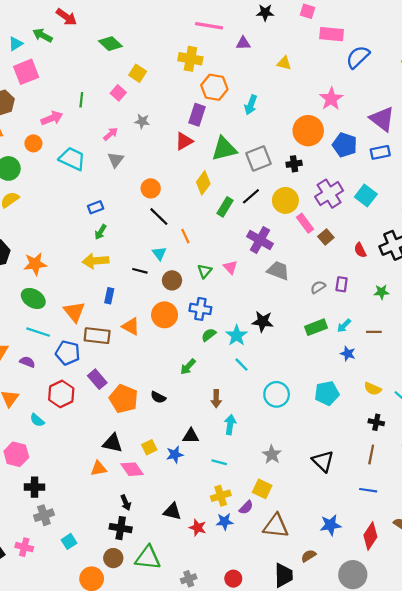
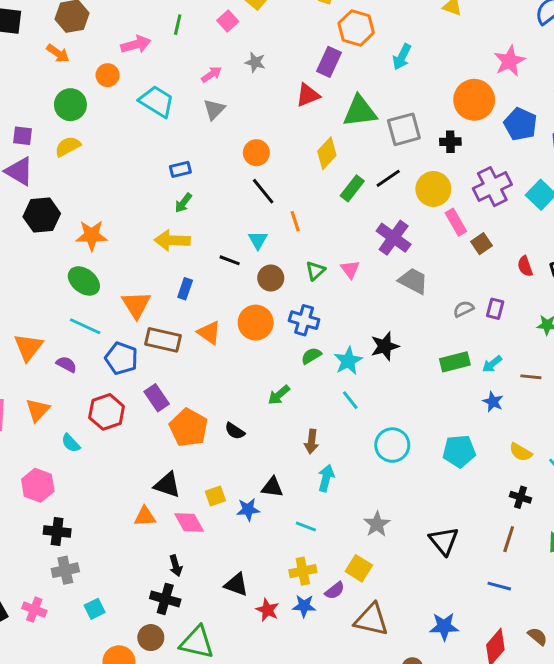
black star: (263, 322) -> (385, 346), turned -30

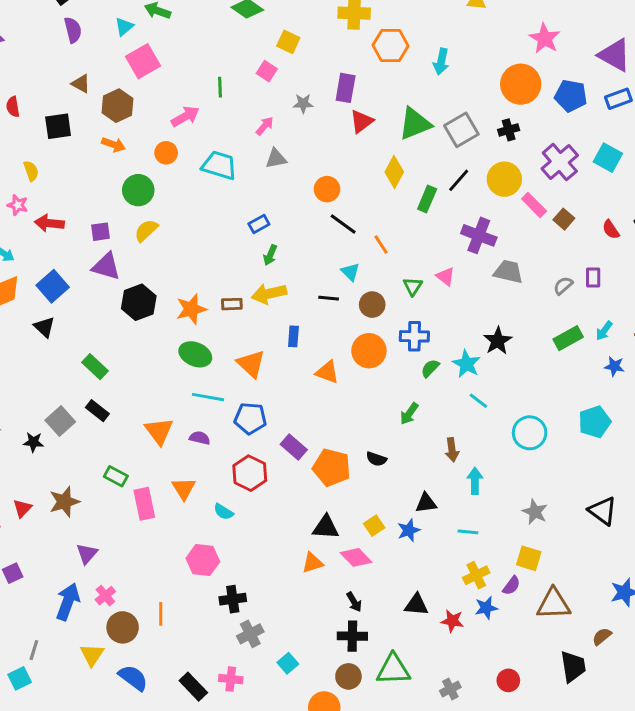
purple rectangle: (329, 62) -> (346, 88), moved
gray triangle: (214, 109) -> (276, 158), turned 50
brown rectangle: (163, 340) -> (232, 304), moved, size x0.6

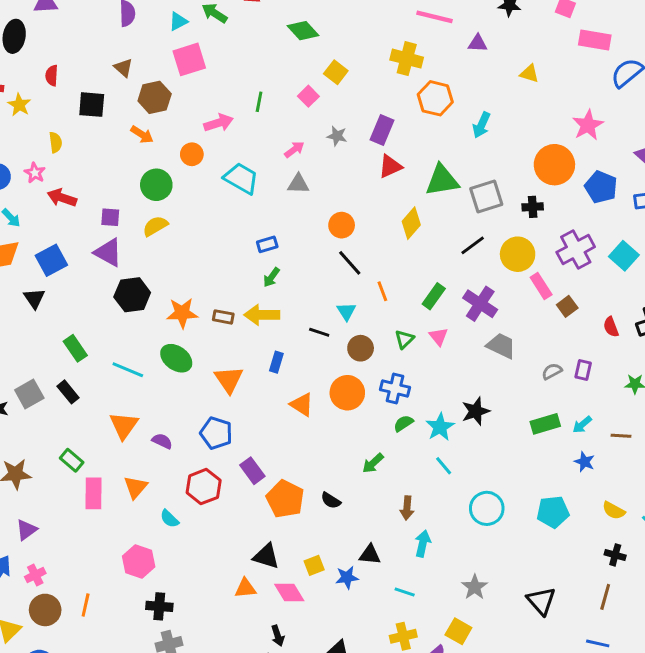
green rectangle: (427, 199) -> (434, 296), moved
cyan line: (208, 397) -> (128, 370), moved

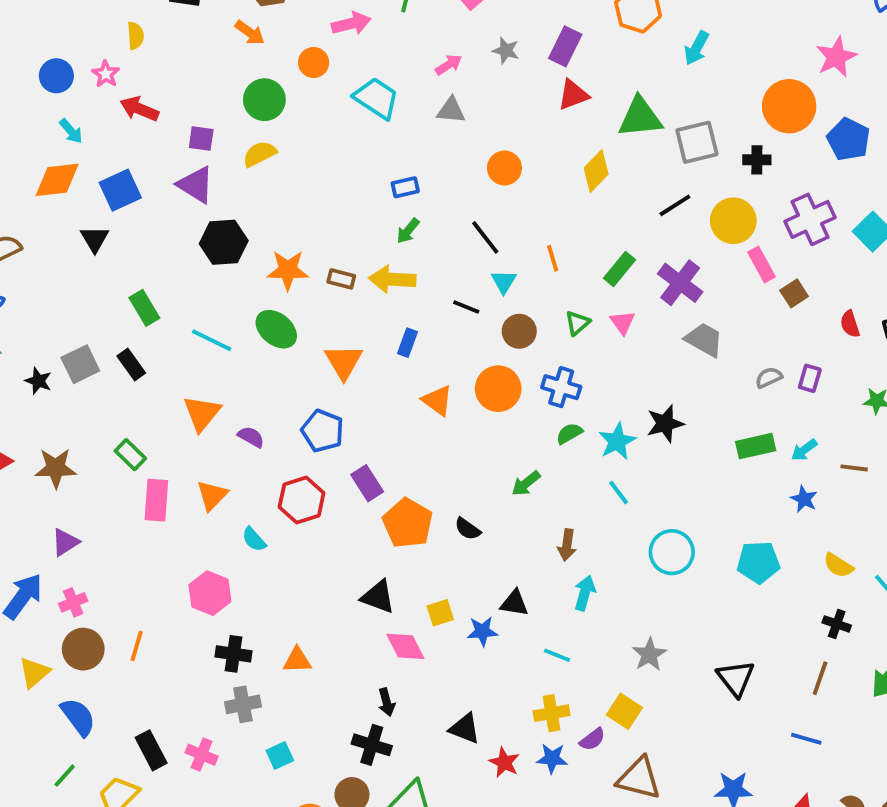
black line: (350, 263) -> (485, 237), moved
orange triangle: (245, 588) -> (297, 660), moved

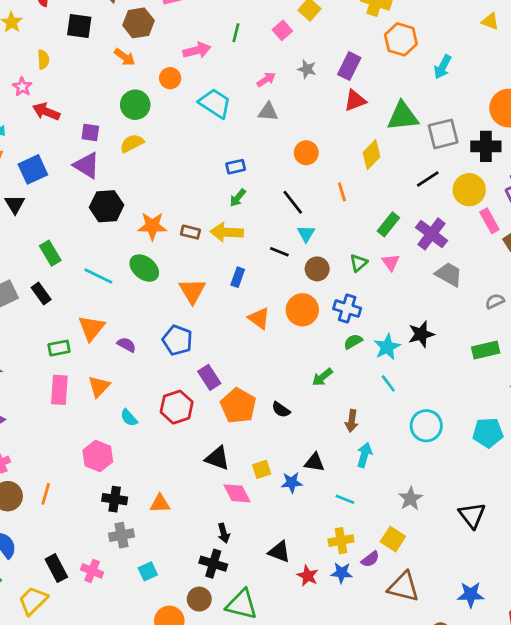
black cross: (757, 160) -> (486, 146), size x1.5
orange line: (553, 258) -> (342, 192), moved
green rectangle: (130, 455) -> (59, 348), moved, turned -55
red hexagon: (302, 500) -> (177, 407), moved

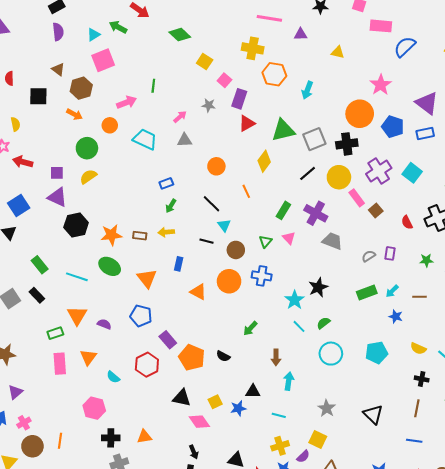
pink square: (282, 30) -> (224, 80), moved
yellow arrow: (227, 232) -> (166, 232), size x0.7
green semicircle: (353, 342) -> (323, 323), moved

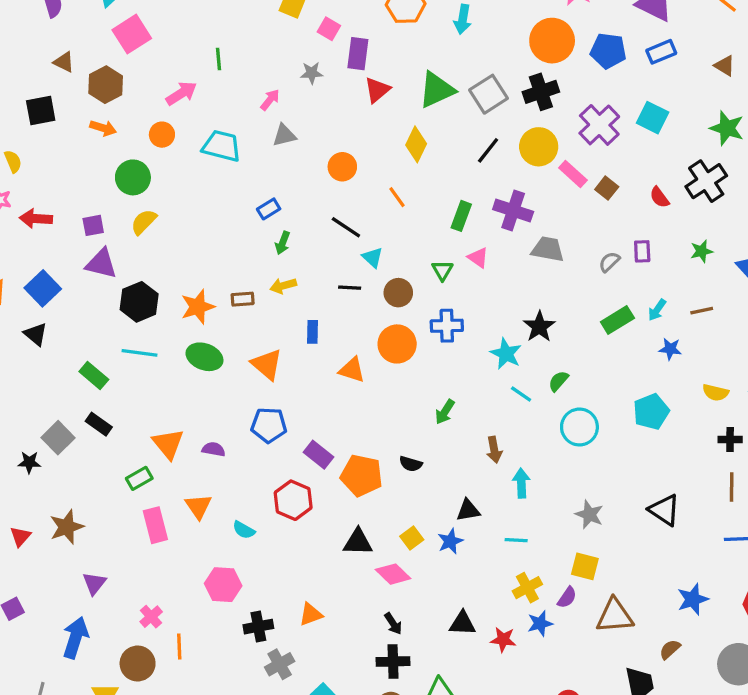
cyan line: (77, 277) -> (139, 353), moved
pink cross: (24, 423) -> (151, 617), moved

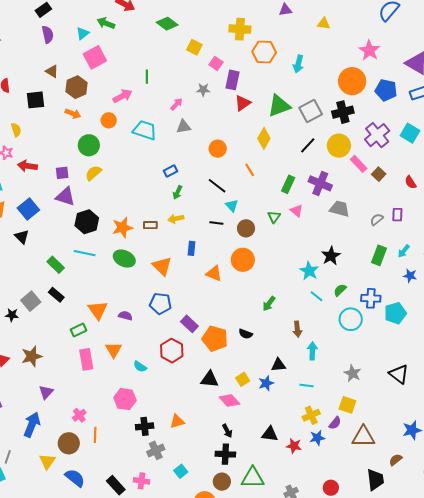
green rectangle: (617, 320) -> (379, 255), turned -42
blue cross: (447, 326) -> (371, 298), moved

